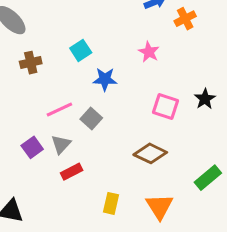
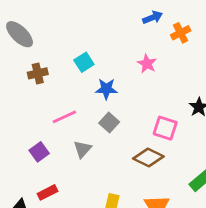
pink square: (166, 106) -> (165, 128), moved
gray square: (91, 119) -> (109, 122), moved
gray triangle: (61, 144) -> (83, 149), moved
red rectangle: (72, 172) -> (48, 192), moved

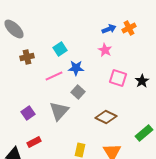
blue arrow: (153, 17) -> (109, 29), moved
pink line: (64, 117) -> (54, 76), moved
pink square: (165, 128) -> (118, 78), moved
gray triangle: (83, 149) -> (59, 111), size x1.5

